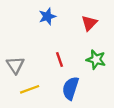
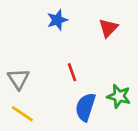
green star: (96, 60) -> (119, 96), moved
yellow line: (30, 89) -> (22, 114), moved, turned 54

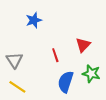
blue star: (57, 20) -> (34, 20), moved
red triangle: (108, 28) -> (83, 45), moved

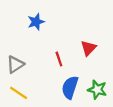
gray triangle: (14, 60) -> (15, 64), turned 30
green star: (91, 74) -> (97, 90), moved

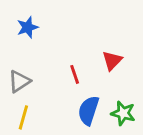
blue star: (36, 22) -> (28, 27), moved
yellow line: (19, 93) -> (23, 117), turned 72

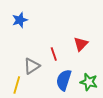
gray triangle: (19, 81) -> (32, 66), moved

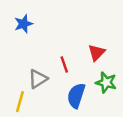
green star: (89, 82) -> (106, 82), moved

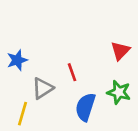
blue star: (24, 24) -> (17, 60), moved
red triangle: (97, 53) -> (120, 51), moved

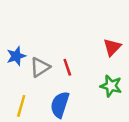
gray triangle: (43, 88) -> (40, 67), moved
blue semicircle: (85, 107) -> (60, 105), moved

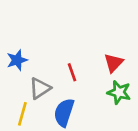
red triangle: (112, 47) -> (114, 63), moved
gray triangle: (40, 67) -> (40, 88), moved

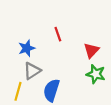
blue star: (17, 60) -> (27, 48), moved
red line: (72, 72) -> (58, 34), moved

